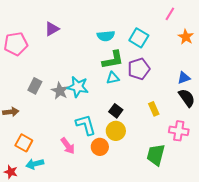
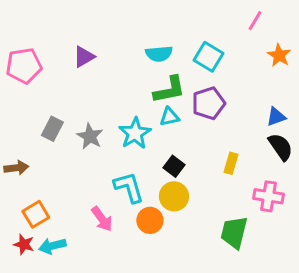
purple triangle: (52, 29) -> (84, 57), moved
cyan star: (78, 87) -> (135, 133), moved, turned 30
yellow rectangle: (154, 109) -> (231, 163), turned 40
orange square: (24, 143) -> (36, 214), turned 30
red star: (11, 172) -> (24, 244), moved

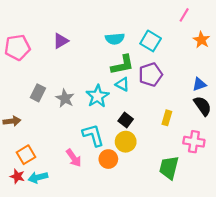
cyan triangle: (169, 117) -> (122, 84), turned 40

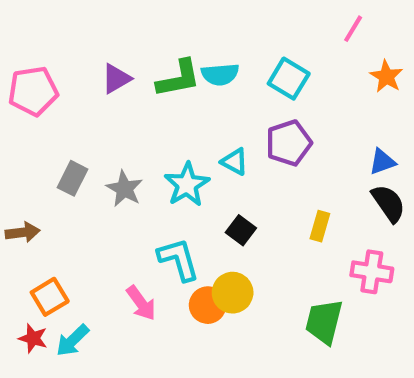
green L-shape: (122, 65) -> (179, 79), moved
yellow circle: (126, 142) -> (233, 293), moved
cyan arrow: (38, 177) -> (73, 340), turned -30

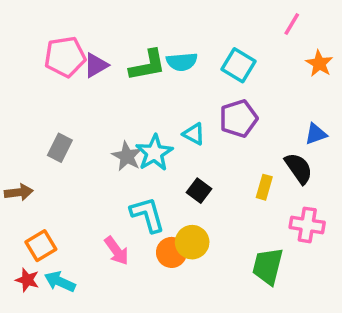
pink pentagon: (33, 91) -> (65, 57), moved
gray star: (124, 189) -> (127, 156), moved
black semicircle: (388, 203) -> (299, 168), moved
cyan arrow: (73, 340) -> (60, 282), turned 68

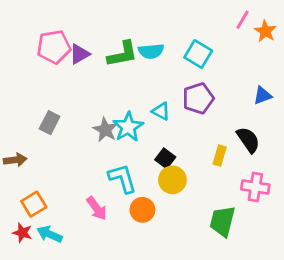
orange star: (319, 64) -> (265, 31), moved
blue triangle: (316, 134) -> (263, 95), moved
yellow circle: (192, 242) -> (172, 180), moved

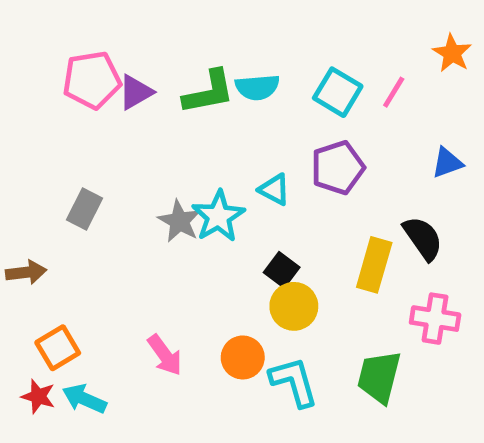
pink line: (242, 20) -> (394, 92), moved
yellow rectangle: (220, 156) -> (374, 265), size x1.5
cyan L-shape: (122, 178) -> (294, 382), moved

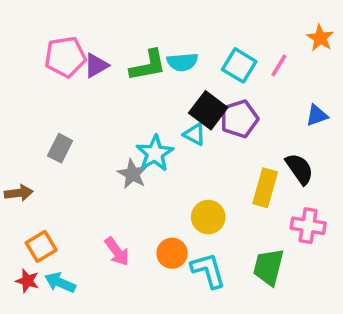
gray star: (179, 221) -> (132, 174), moved
black square: (282, 270) -> (208, 110), moved, size x1.5

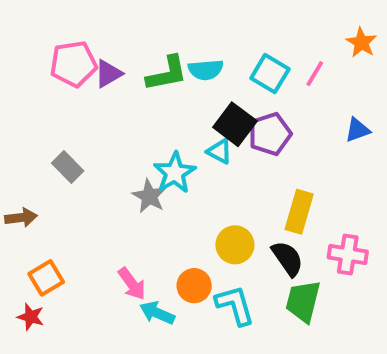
gray rectangle: (60, 148) -> (68, 167), turned -72
black semicircle: (299, 169) -> (287, 258), moved
cyan arrow: (60, 283) -> (157, 313), moved

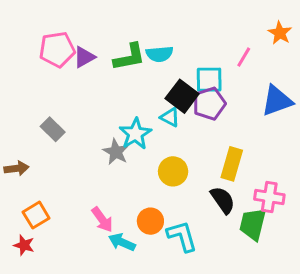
cyan square: (270, 74) -> (209, 80), moved, turned -32
blue triangle: (357, 130) -> (277, 101), size x1.6
yellow circle: (235, 245) -> (173, 171), moved
green trapezoid: (303, 301) -> (253, 224), moved

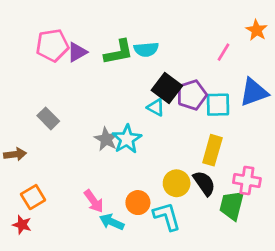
cyan square: (209, 80) -> (218, 105), moved
cyan star: (135, 134) -> (127, 139), moved
yellow circle: (173, 171) -> (177, 183), moved

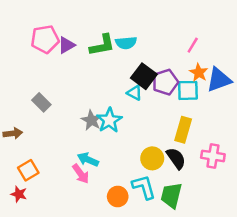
orange star: (257, 30) -> (199, 73), moved
orange circle: (138, 203) -> (118, 196), moved
green trapezoid: (232, 205) -> (171, 195), moved
cyan arrow: (112, 222) -> (88, 160), moved

